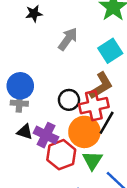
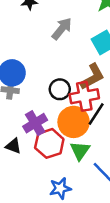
black triangle: (25, 132) -> (13, 146), moved
purple cross: (46, 135) -> (35, 123), turned 30

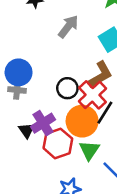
red cross: (84, 96) -> (93, 95), turned -32
black triangle: (13, 146) -> (27, 130), moved, turned 35

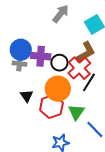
orange circle: (82, 121) -> (58, 89), moved
purple cross: (43, 123) -> (41, 56), moved, turned 36

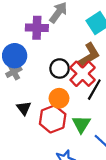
purple cross: (41, 56) -> (37, 28), moved
gray cross: (19, 64) -> (14, 72), turned -32
orange circle: (58, 89) -> (59, 98), size x0.7

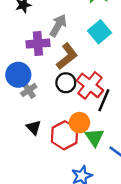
brown L-shape: (89, 55) -> (67, 56), moved
gray cross: (14, 72) -> (29, 90), moved
orange circle: (59, 98) -> (79, 123), moved

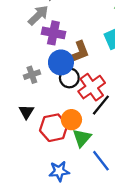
gray arrow: (58, 25) -> (38, 15), moved
blue circle: (18, 75) -> (61, 62), moved

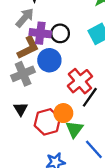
brown L-shape: (78, 53) -> (28, 48), moved
gray cross: (32, 75) -> (23, 74), size x1.5
black circle: (69, 78) -> (60, 33), moved

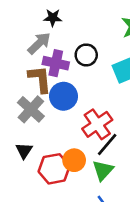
black circle: (60, 33) -> (86, 55), moved
brown L-shape: (28, 48) -> (40, 79), turned -75
gray cross: (23, 74) -> (31, 109), turned -30
green triangle: (74, 129) -> (103, 170), moved

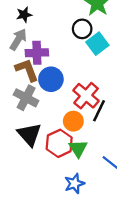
black circle: (86, 55) -> (82, 29), moved
black triangle: (24, 151) -> (29, 134), size x1.6
orange circle: (74, 160) -> (73, 121), moved
green triangle: (103, 170) -> (78, 148), moved

